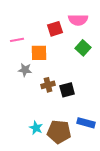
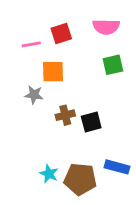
red square: (55, 29) -> (61, 34), moved
pink line: (17, 40) -> (31, 44), moved
green square: (83, 48) -> (113, 65), turned 35

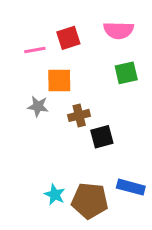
brown cross: (65, 115) -> (79, 115), moved

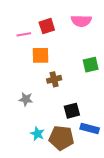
green square: (126, 73) -> (91, 65), moved
gray star: (38, 106) -> (26, 99), moved
black square: (102, 137) -> (72, 111), moved

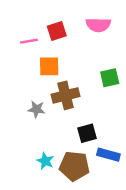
brown cross: (54, 79) -> (66, 95), size x1.5
gray star: (26, 99) -> (37, 109), moved

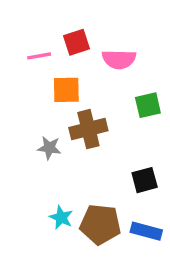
pink semicircle: (98, 25) -> (119, 59), moved
black square: (87, 133) -> (145, 180), moved
blue rectangle: (108, 155) -> (146, 231), moved

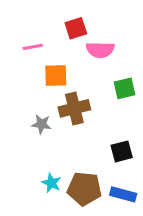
red square: (76, 42) -> (76, 28), moved

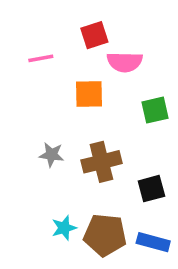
orange square: (56, 76) -> (89, 94), moved
brown cross: (74, 108) -> (101, 162), moved
cyan star: (51, 183) -> (64, 228), turned 30

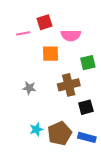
red square: (94, 35) -> (44, 22), moved
brown cross: (101, 162) -> (69, 85), moved
brown pentagon: (105, 235) -> (60, 133), turned -30

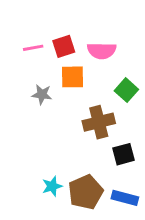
red square: (44, 22) -> (64, 46), moved
green square: (88, 63) -> (126, 90), turned -35
gray star: (29, 88) -> (42, 94), moved

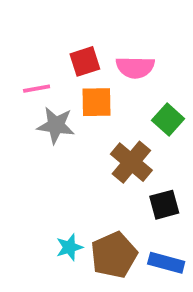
pink line: (33, 48) -> (37, 89), moved
gray star: (42, 94) -> (56, 125), size x1.4
brown cross: (99, 122) -> (131, 162), turned -36

